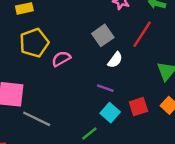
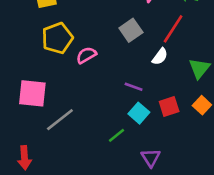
white semicircle: (115, 60) -> (160, 57), moved
gray line: (37, 119) -> (60, 120), turned -64

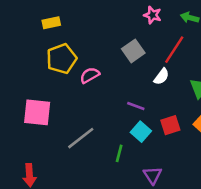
gray line: (60, 120) -> (81, 138), moved
green line: (117, 135) -> (119, 153), turned -36

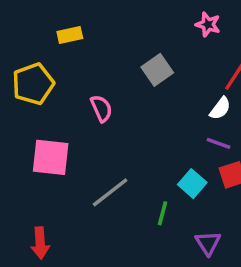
gray square: (133, 51) -> (157, 70), moved
yellow pentagon: (62, 59) -> (33, 84), moved
pink semicircle: (90, 75) -> (101, 108), moved, turned 96
purple line: (136, 106) -> (218, 143), moved

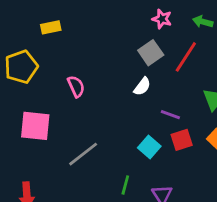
gray square: (157, 70) -> (151, 53), moved
white semicircle: (220, 108) -> (142, 86), moved
green line: (163, 213) -> (125, 185), moved

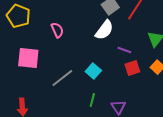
yellow pentagon: (21, 67) -> (18, 16), turned -30
white semicircle: (142, 86) -> (104, 30), size x1.5
cyan square: (149, 147) -> (93, 71), moved

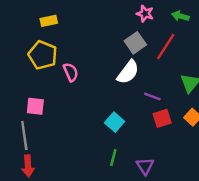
yellow pentagon: (18, 16) -> (43, 55), moved
pink square: (28, 58) -> (35, 106), size x0.7
gray line: (62, 78) -> (24, 136), moved, turned -60

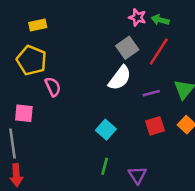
green arrow: (180, 16) -> (160, 20), moved
pink semicircle: (71, 72) -> (53, 87), moved
purple line: (152, 97) -> (151, 93), moved, turned -35

